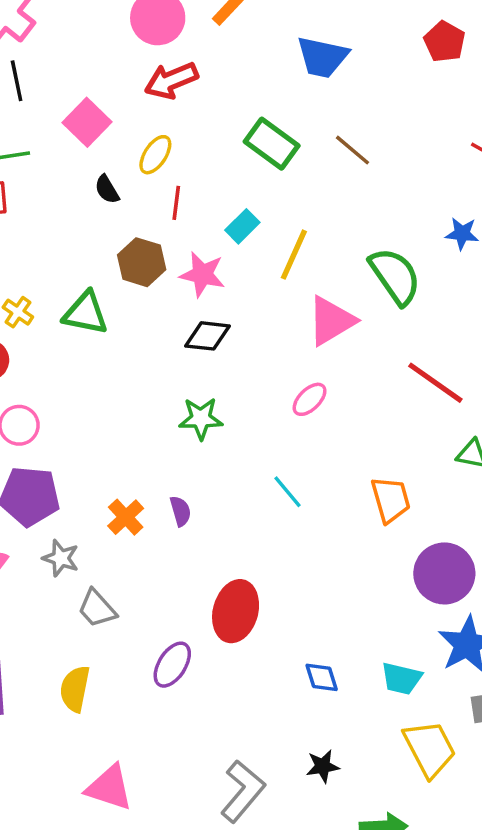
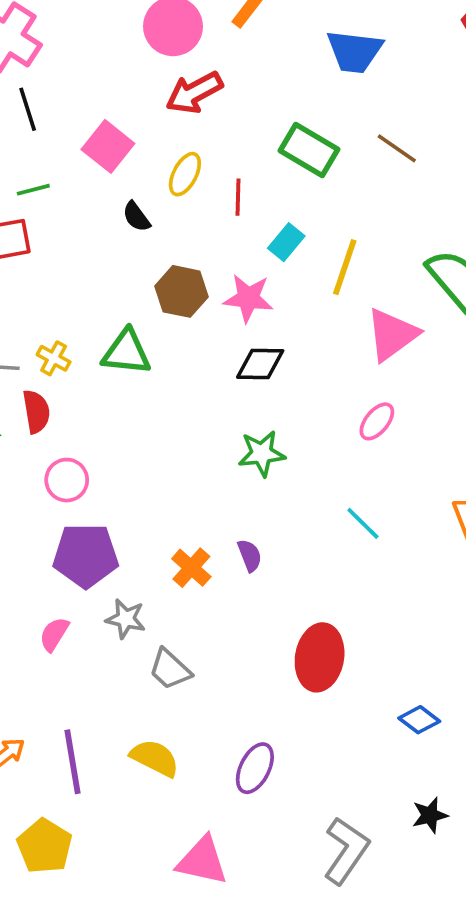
red line: (176, 203) -> (238, 197), moved
purple ellipse: (172, 665) -> (255, 768), moved
blue diamond: (322, 677) -> (419, 720), turned -30
yellow semicircle: (75, 689) -> (155, 758), turned 111

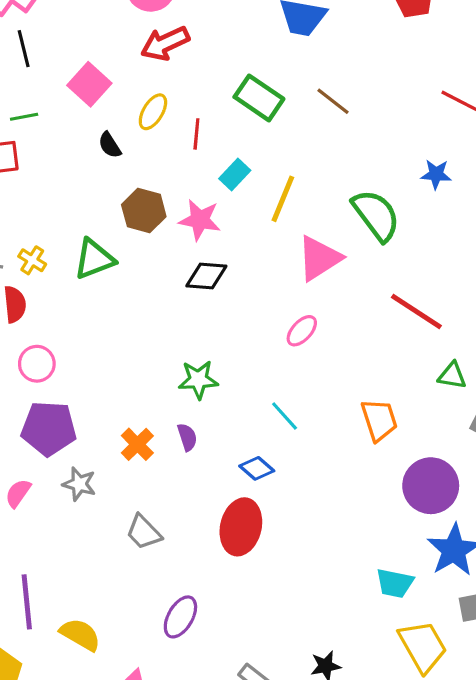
green triangle: (127, 352) -> (94, 259), turned -30
green star: (262, 453) -> (198, 380), moved
gray trapezoid: (170, 669) -> (144, 532), moved
blue diamond: (419, 720) -> (257, 468), moved
yellow semicircle: (155, 758) -> (80, 635), moved

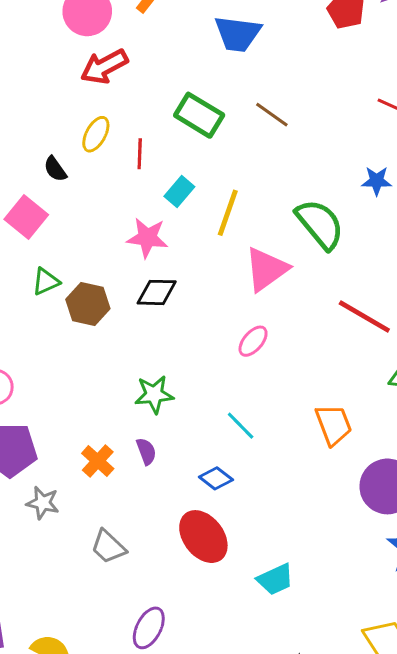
pink square: (89, 84) -> (26, 217), moved
brown hexagon: (144, 211) -> (88, 304), moved
green triangle: (94, 259) -> (46, 282), size x0.7
red ellipse: (241, 527) -> (203, 537), turned -48
cyan trapezoid: (395, 583) -> (275, 579), moved, turned -33

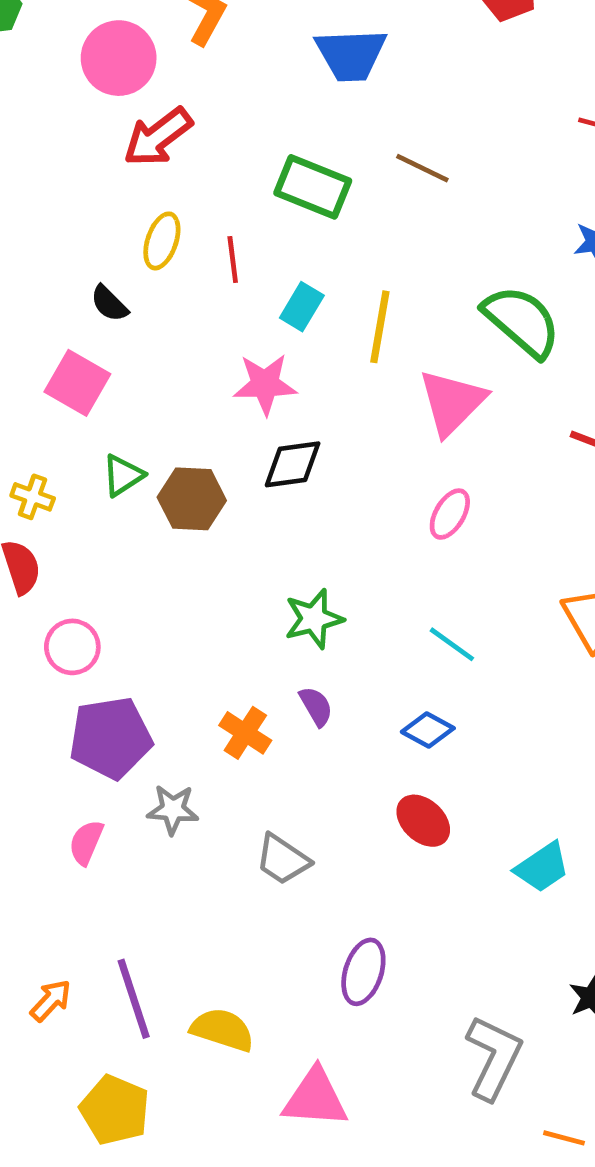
red ellipse: (203, 537) -> (423, 821), size x0.7

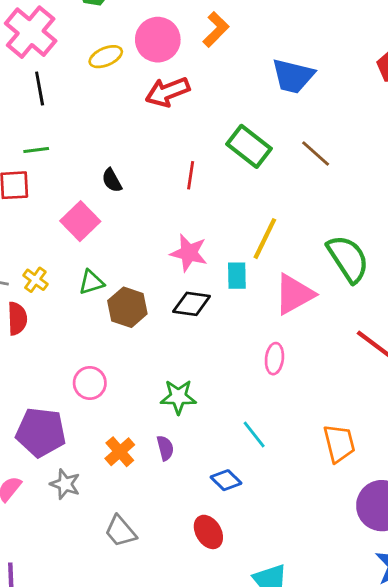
yellow ellipse: (162, 241) -> (106, 57), moved, turned 32
cyan rectangle: (302, 307) -> (237, 276), moved, turned -48
pink ellipse: (450, 514) -> (274, 359), turned -40
pink circle: (72, 647) -> (90, 383), moved

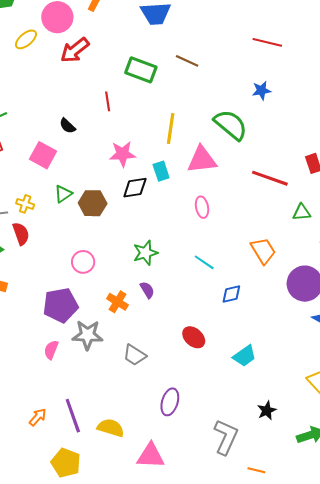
black semicircle: (112, 180) -> (67, 126), moved
cyan rectangle: (237, 276) -> (161, 171), moved
pink triangle: (294, 294) -> (202, 160), turned 40
blue diamond: (226, 480) -> (231, 294), moved, turned -40
gray star: (65, 484) -> (88, 335), size x1.4

